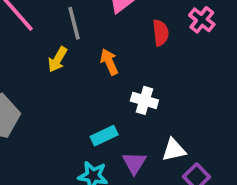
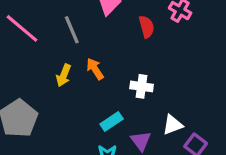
yellow arrow: (58, 60) -> (64, 75), moved
orange arrow: (109, 62) -> (95, 69), moved

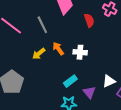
yellow arrow: (64, 75) -> (39, 54), turned 32
white cross: (142, 86) -> (80, 52), moved

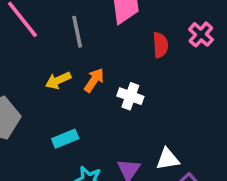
orange arrow: (58, 49) -> (94, 80), turned 56
cyan rectangle: (70, 81) -> (65, 139), moved

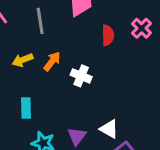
cyan rectangle: (65, 139) -> (26, 108), turned -72
white triangle: (168, 159) -> (109, 129), turned 36

